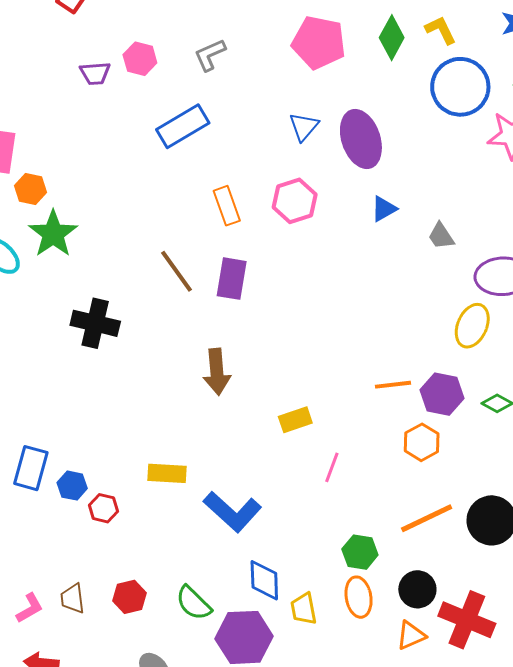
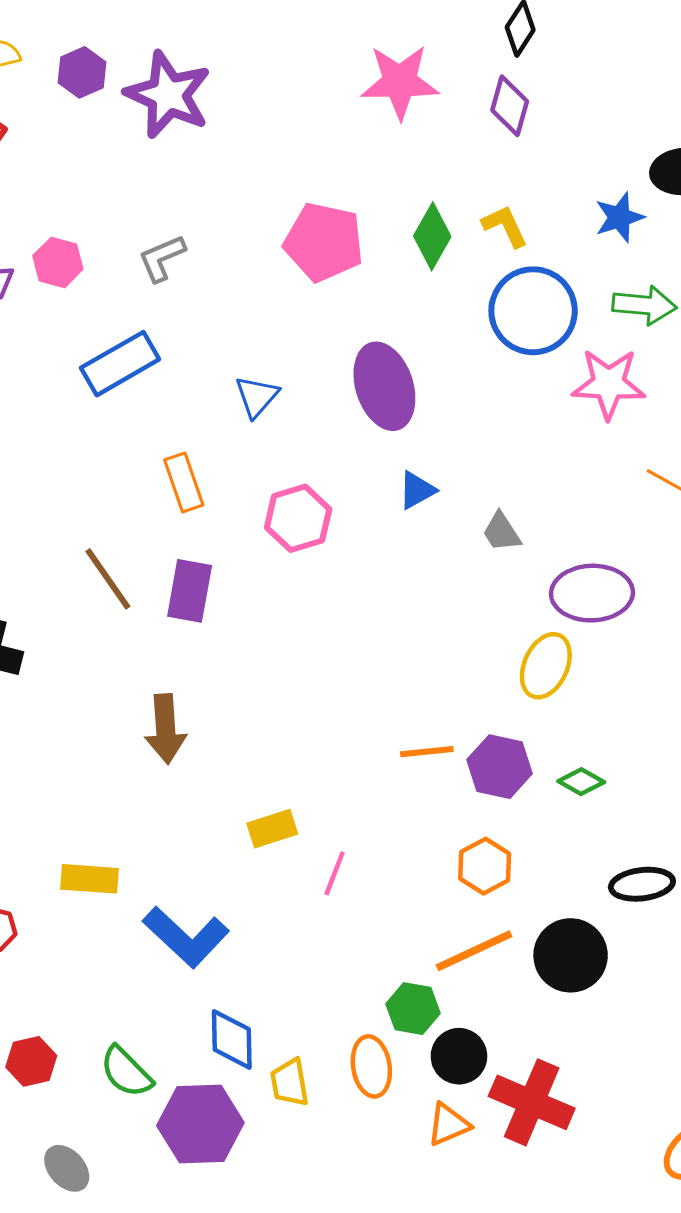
blue triangle: (304, 127) -> (257, 396), moved
pink hexagon: (295, 201) -> (298, 518), moved
yellow rectangle: (295, 420) -> (272, 829), moved
orange hexagon: (422, 442) -> (485, 866), moved
green hexagon: (360, 552) -> (413, 1009), moved

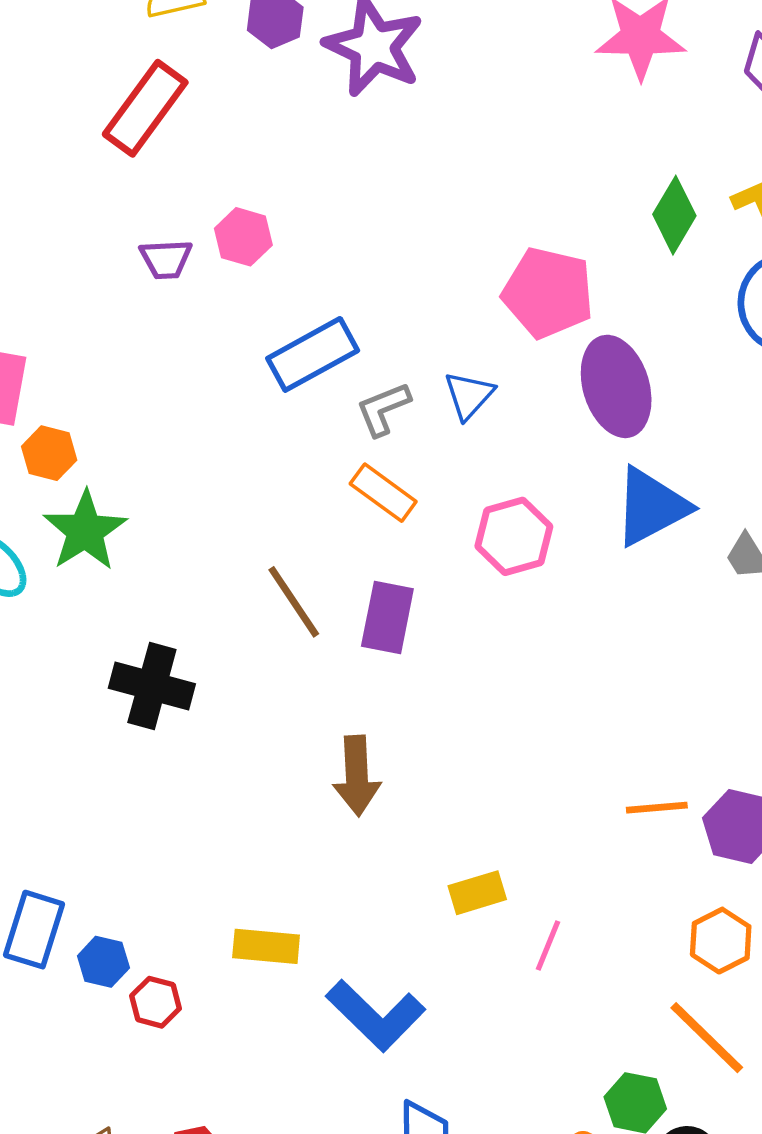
pink pentagon: (324, 242) -> (548, 293), moved
gray L-shape: (162, 258) -> (383, 409), moved
orange rectangle: (184, 482) -> (383, 493), turned -36
blue triangle: (417, 490) -> (651, 507), size x1.8
orange line: (474, 951) -> (707, 1038), turned 68

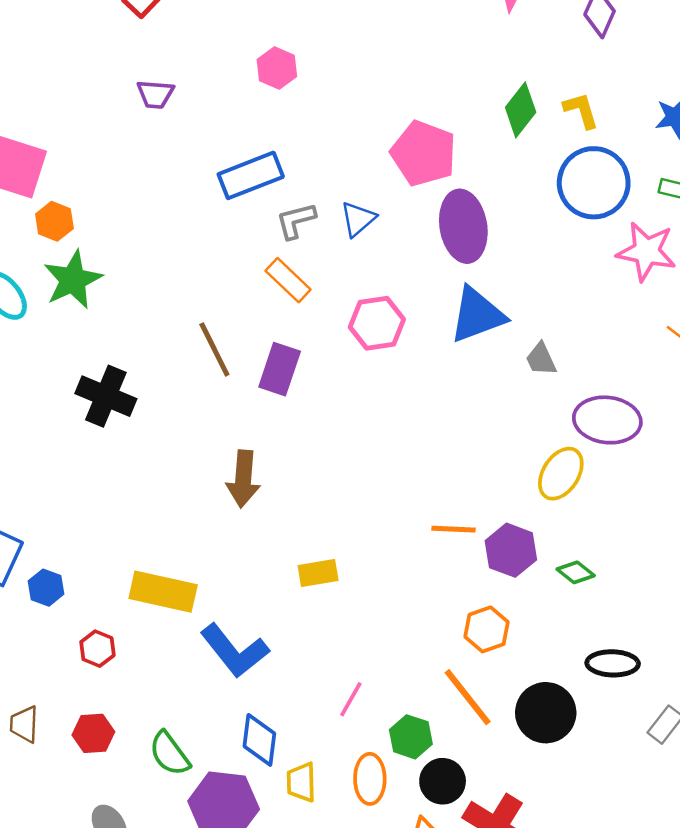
pink hexagon: (243, 237) -> (277, 68), moved
pink line: (548, 945) -> (351, 699), moved
yellow rectangle: (266, 946) -> (163, 592), size x1.4
red hexagon: (156, 1002) -> (97, 649), moved

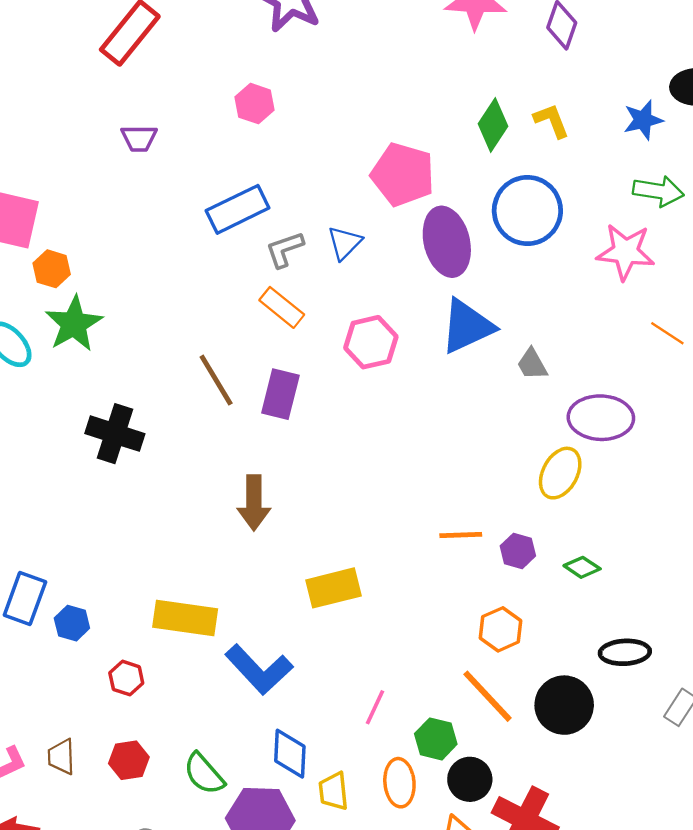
blue circle: (594, 183) -> (527, 211), moved
purple hexagon: (511, 550) -> (518, 551), size x0.7
yellow rectangle: (318, 573) -> (333, 588), size x1.4

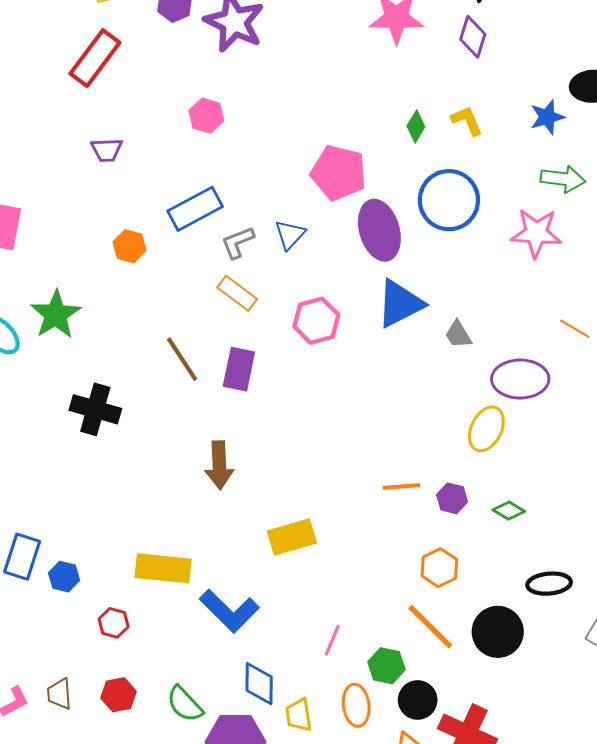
green diamond: (493, 125) -> (416, 126), size x0.7
orange hexagon: (52, 269) -> (130, 246), moved
orange line: (667, 333) -> (575, 329), moved

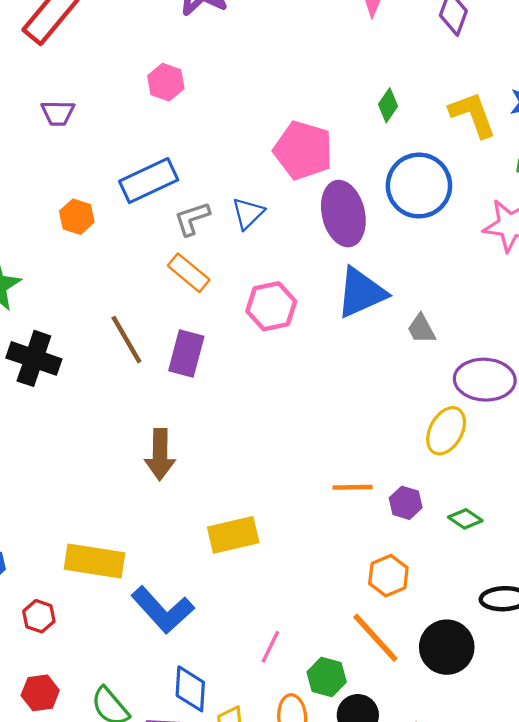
yellow L-shape: (467, 121) -> (473, 115), moved, size x1.4
black cross: (95, 409) -> (34, 358), moved

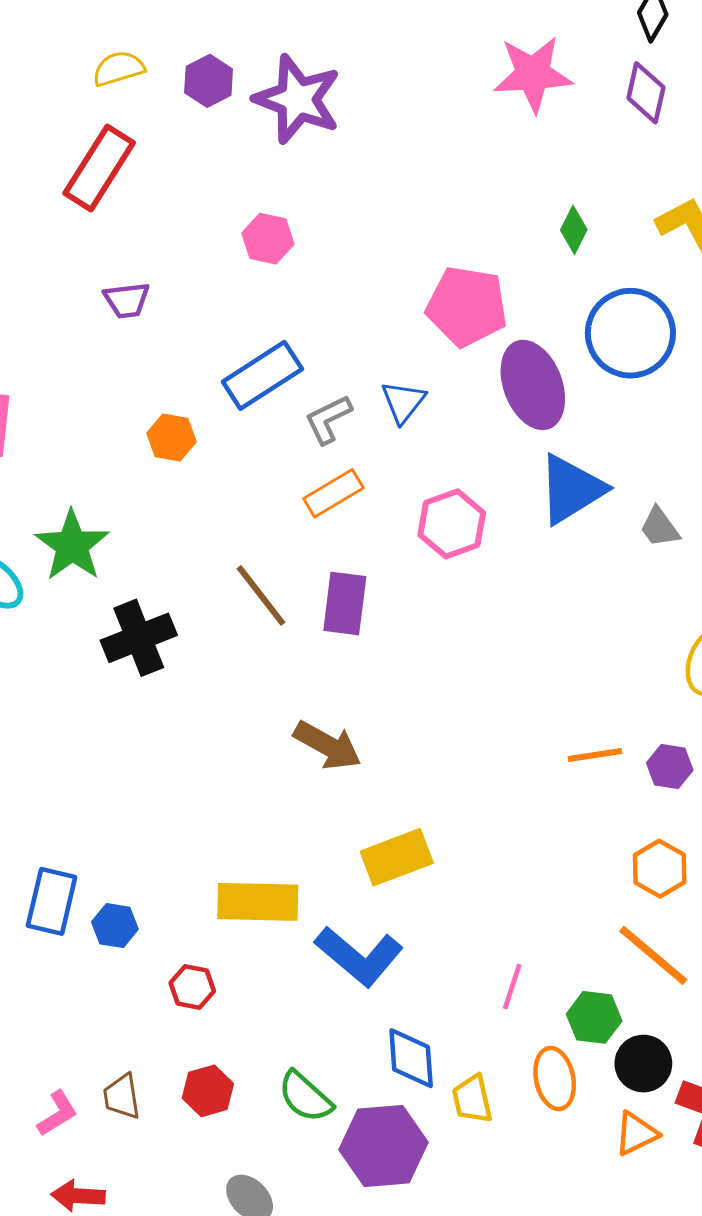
orange rectangle: (189, 273) -> (333, 493), turned -63
black cross: (34, 358) -> (139, 638), turned -33
brown arrow: (160, 454) -> (328, 745), turned -54
yellow rectangle: (233, 535) -> (397, 857), moved

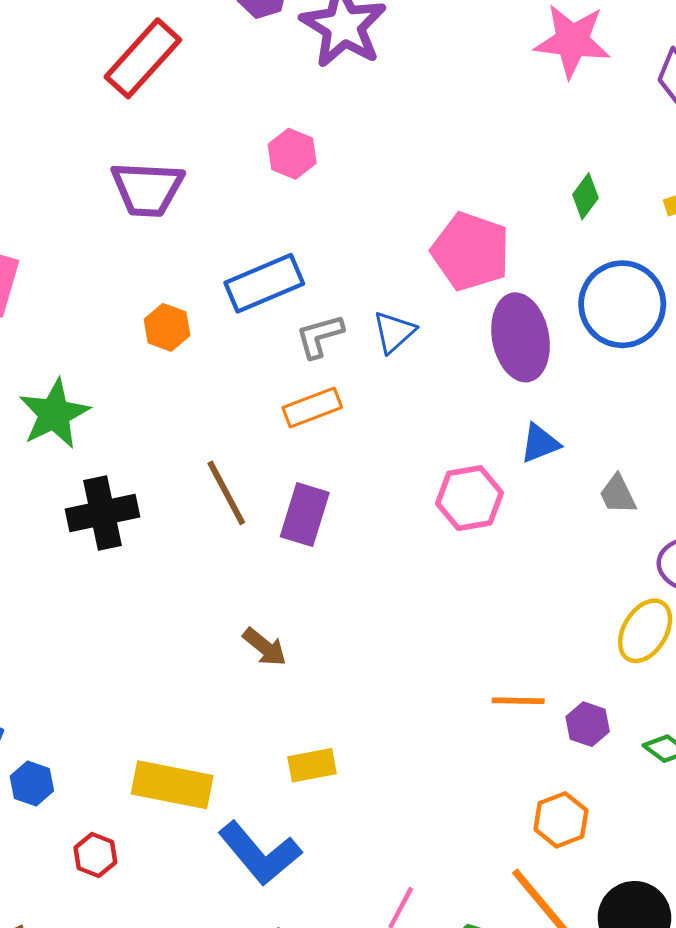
purple trapezoid: (127, 300) -> (147, 189), size x1.6
blue triangle: (571, 489) -> (540, 443), size x0.6
pink hexagon: (452, 524) -> (469, 498), moved
brown arrow: (328, 745) -> (265, 647), size x0.7
yellow rectangle: (397, 857) -> (312, 765), size x0.7

